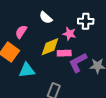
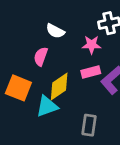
pink semicircle: (21, 32) -> (41, 56), moved
yellow diamond: (50, 47) -> (59, 86), moved

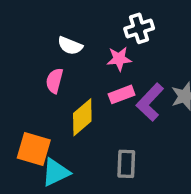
orange square: (18, 88) -> (34, 149), moved
cyan triangle: (47, 106) -> (56, 172), moved

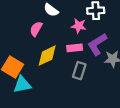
purple L-shape: (150, 102) -> (97, 44), moved
gray rectangle: (126, 164) -> (79, 71), moved

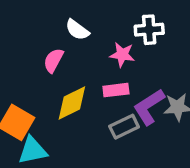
purple L-shape: (97, 44) -> (149, 107), moved
gray rectangle: (79, 71) -> (124, 127), turned 48

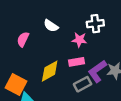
pink semicircle: (53, 60) -> (23, 39), moved

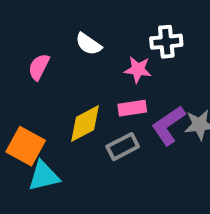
gray rectangle: (83, 84) -> (123, 147), moved

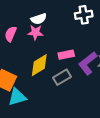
white semicircle: (89, 44) -> (39, 19), turned -49
pink star: (138, 70) -> (35, 32), moved

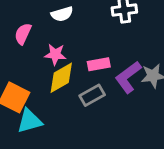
pink star: (35, 32) -> (55, 54), moved

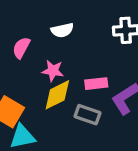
gray rectangle: (92, 95) -> (87, 115), turned 45

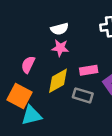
pink semicircle: (21, 48) -> (28, 65), moved
pink star: (53, 71) -> (60, 48), moved

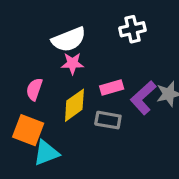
white semicircle: (60, 29) -> (69, 40), size x1.5

